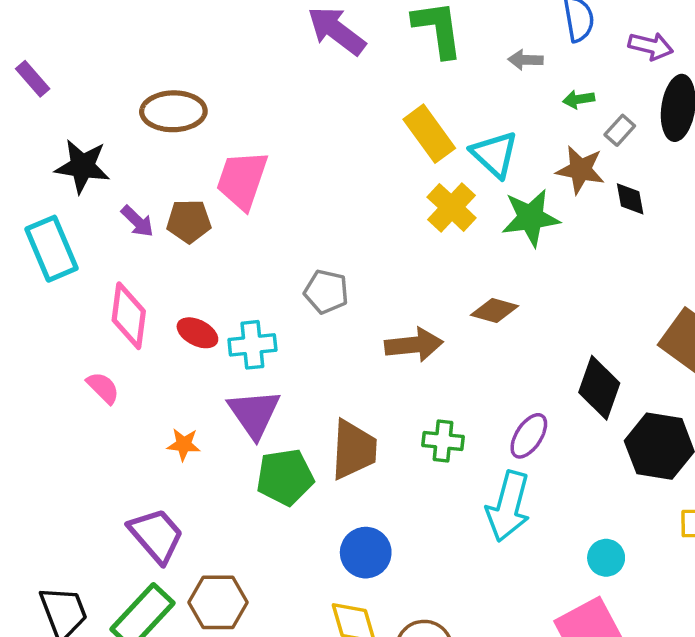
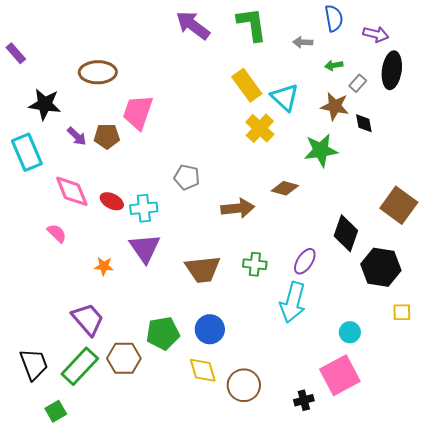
green star: (531, 218) -> (321, 150), moved
pink diamond: (129, 316) -> (72, 191), turned -30
brown trapezoid: (354, 450) -> (203, 269), turned 81
green pentagon: (285, 477) -> (163, 333), moved

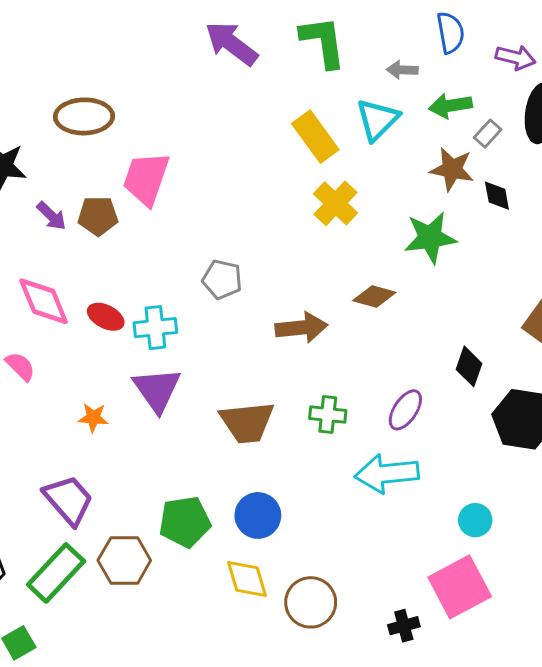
green arrow: (334, 65) -> (450, 106), size x1.5
cyan triangle: (285, 97) -> (377, 120), moved, turned 32
black diamond: (346, 233) -> (469, 366), size x0.7
cyan arrow: (293, 302) -> (387, 474), turned 69

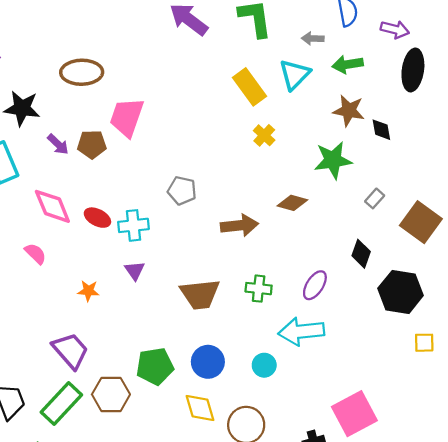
gray rectangle: (488, 134) -> (375, 198), moved
yellow cross: (335, 203) -> (264, 135), size x0.7
purple triangle: (157, 390) -> (135, 271), size x0.6
cyan circle: (475, 520) -> (264, 365), moved

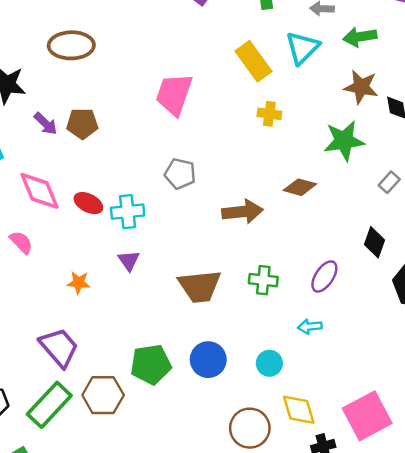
pink trapezoid: (127, 117) -> (174, 94), moved
yellow cross: (264, 135) -> (269, 114), turned -35
cyan arrow: (301, 331) -> (310, 327), size x0.5
yellow diamond: (200, 408) -> (299, 410), moved

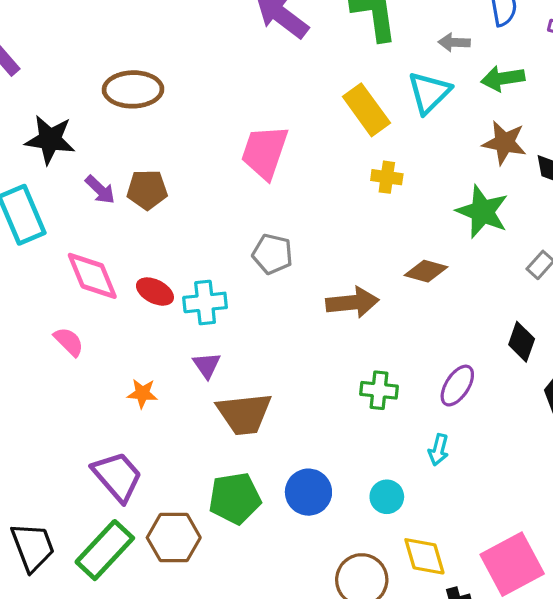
green star: (344, 141) -> (482, 212), turned 30
brown trapezoid: (200, 286) -> (244, 414), moved
cyan arrow: (310, 327) -> (439, 450), turned -70

